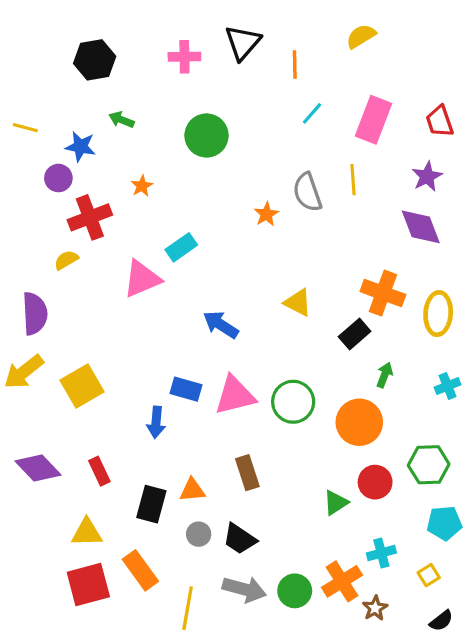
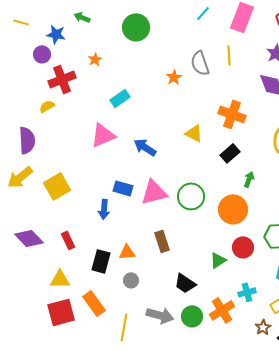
pink triangle: (142, 279) -> (103, 135), moved
orange cross: (383, 293) -> (232, 114), moved
black trapezoid: (240, 539) -> (185, 283), moved
brown star: (375, 608) -> (263, 327), moved

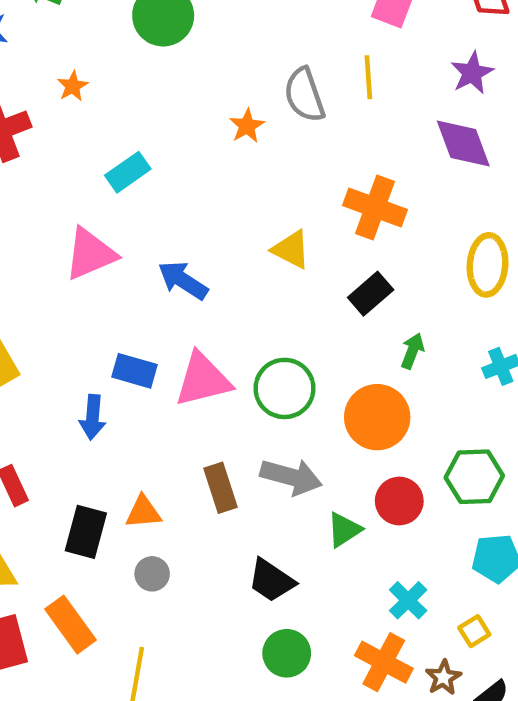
cyan cross: (247, 292) -> (408, 600), turned -30
orange cross: (222, 310) -> (384, 662), moved, turned -30
gray arrow: (160, 315) -> (291, 477), moved

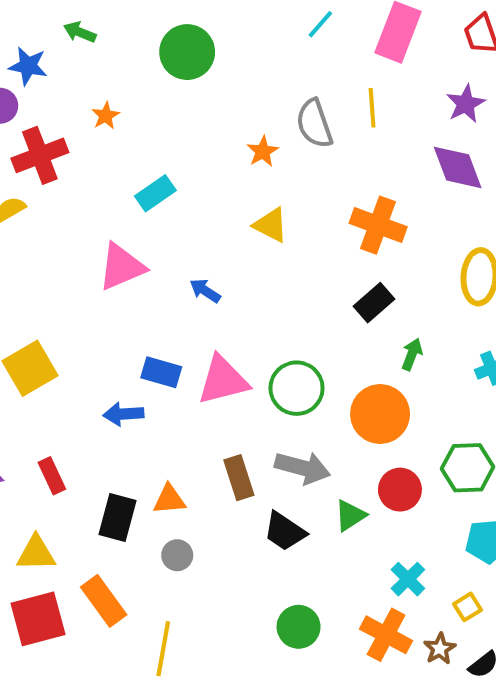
yellow triangle: (291, 249) -> (271, 225), moved
blue arrow: (183, 280) -> (205, 291), size x0.7
blue arrow: (93, 417) -> (124, 414), turned 81
black trapezoid: (271, 580) -> (285, 531), moved

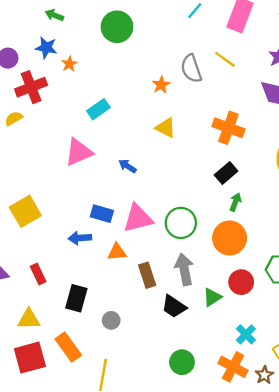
blue star: (28, 66) -> (46, 48), moved
yellow line: (372, 108) -> (225, 59), turned -50
green arrow: (412, 354) -> (235, 202), moved
gray arrow: (302, 468) -> (184, 269), turned -116
orange triangle: (169, 500) -> (117, 252), moved

